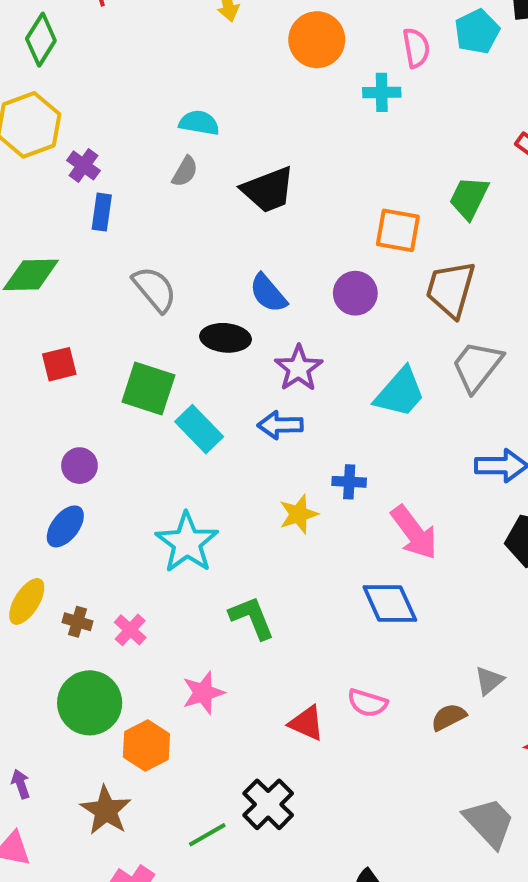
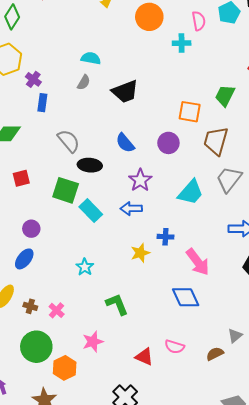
black ellipse: (226, 338) -> (90, 165), moved
cyan star: (187, 543) -> (85, 267), size x0.6

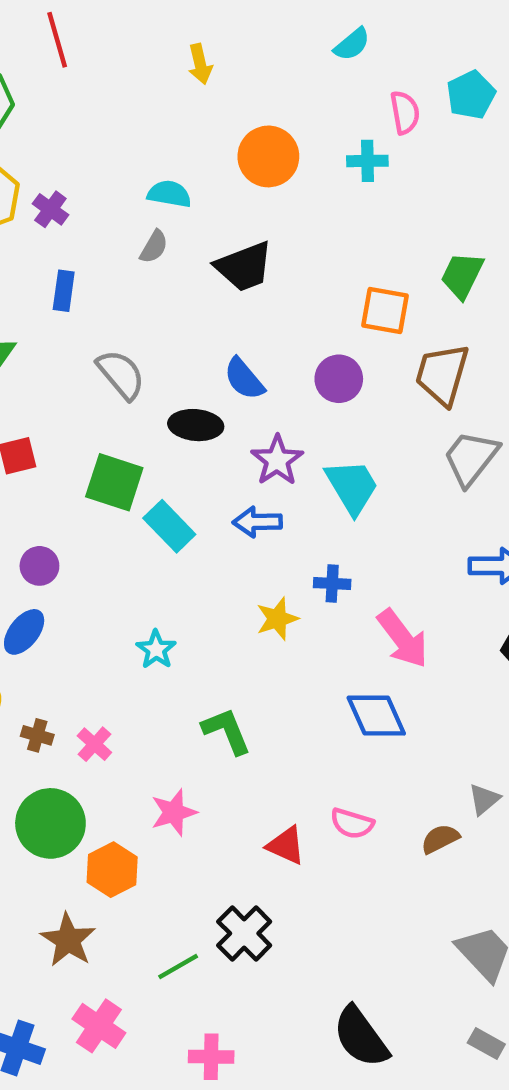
orange circle: (149, 17) -> (268, 156), moved
purple cross: (33, 79) -> (50, 209), moved
black ellipse: (90, 165) -> (196, 425), moved
cyan trapezoid: (191, 192) -> (352, 487), moved, turned -72

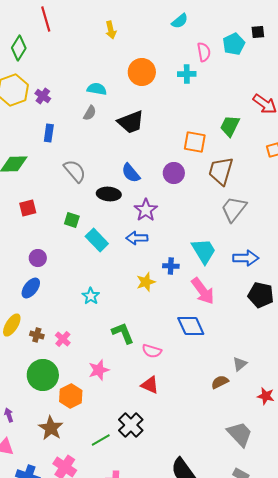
green square: (114, 482) -> (72, 220), size x0.6
cyan trapezoid: (352, 487) -> (204, 251), moved
pink semicircle: (352, 823) -> (152, 351), moved

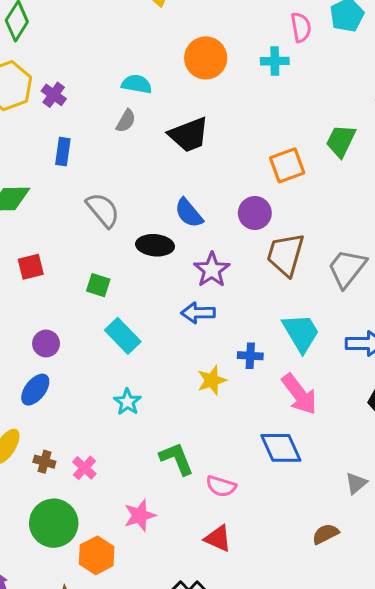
orange square: (195, 142) -> (287, 165), turned -30
brown trapezoid: (221, 171) -> (286, 254), moved
cyan rectangle: (97, 240) -> (123, 336), moved
gray triangle: (240, 364) -> (356, 483), moved

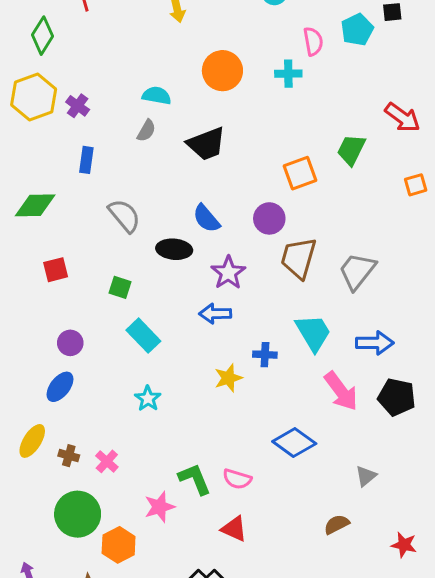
pink arrow: (299, 394) -> (341, 391), moved
blue diamond: (281, 448) -> (294, 442), turned -30
green L-shape: (177, 459) -> (195, 479), moved

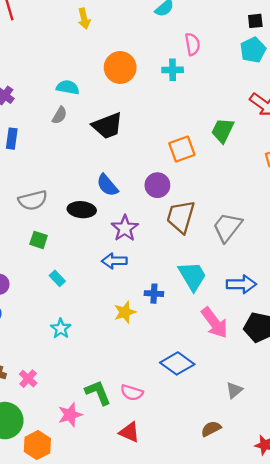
cyan pentagon: (357, 30) -> (253, 50), moved
gray semicircle: (124, 216) -> (33, 200), moved, turned 116
cyan rectangle: (143, 336) -> (57, 278), size x0.6

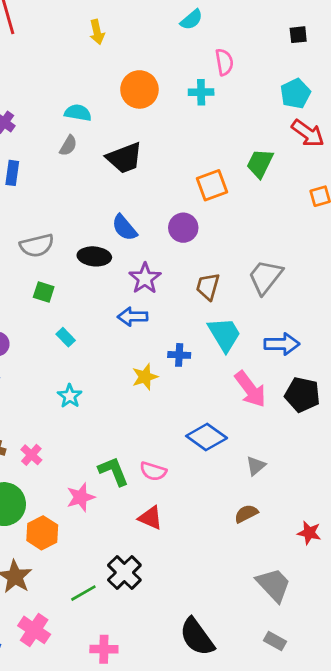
cyan pentagon: (253, 50) -> (295, 94), moved
brown trapezoid: (181, 217) -> (208, 287), moved, size x0.7
gray triangle: (234, 390) -> (256, 466), moved

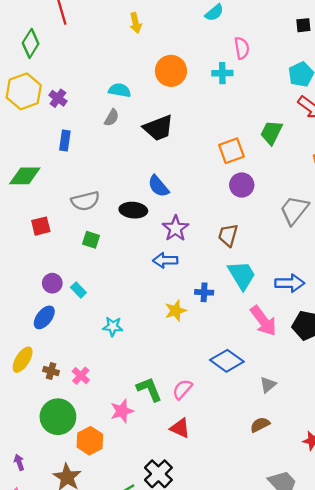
purple circle: (183, 228) -> (242, 185), moved
gray trapezoid: (265, 277) -> (294, 210), moved
cyan rectangle: (66, 337) -> (78, 290), moved
cyan star: (70, 396) -> (113, 327), turned -30
pink semicircle: (153, 471) -> (182, 389), turned 115

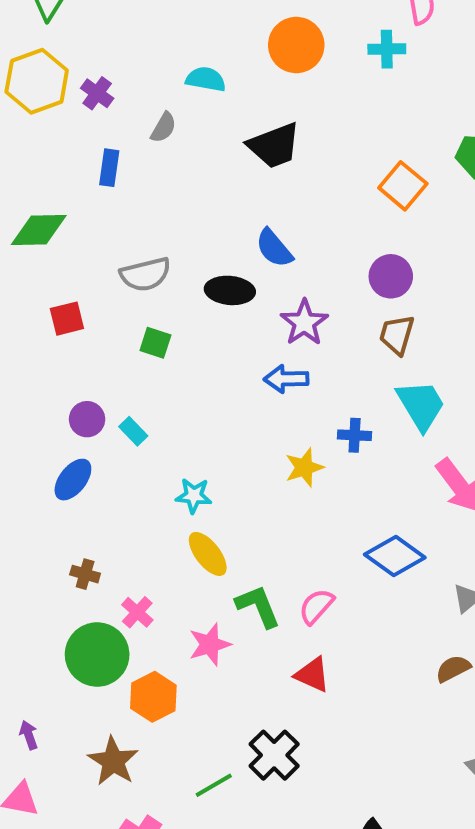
gray semicircle: (112, 118) -> (163, 127), moved
orange square: (231, 151) -> (403, 186), turned -30
purple circle: (242, 185) -> (391, 276), moved
yellow ellipse: (23, 360) -> (208, 554), moved, turned -70
pink cross: (81, 376) -> (137, 612), moved

